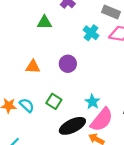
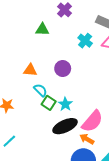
cyan star: (92, 102) -> (65, 104), moved
cyan semicircle: (27, 105) -> (40, 90), moved

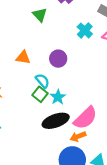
green triangle: (42, 29) -> (40, 15), turned 40
cyan semicircle: (40, 90) -> (42, 81), moved
orange arrow: (87, 139) -> (78, 137), turned -56

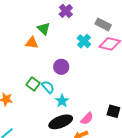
orange triangle: (23, 57) -> (32, 43), moved
green square: (40, 94) -> (33, 84), moved
pink semicircle: (85, 118) -> (87, 119), size x0.6

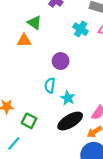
green square: (33, 84) -> (29, 121), moved
cyan semicircle: (48, 87) -> (50, 85), turned -120

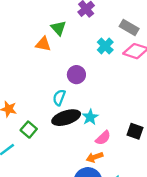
cyan star: (68, 98) -> (90, 117), moved
black ellipse: (70, 121) -> (66, 118), moved

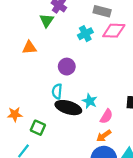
green triangle: (58, 28) -> (47, 20), moved, turned 32
cyan cross: (105, 46) -> (85, 34), turned 32
black ellipse: (66, 118) -> (68, 108), turned 50

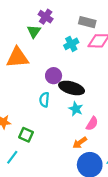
orange triangle: (29, 48) -> (17, 58), size x1.6
black ellipse: (68, 108) -> (72, 88), moved
orange arrow: (104, 136) -> (80, 143), moved

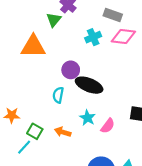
cyan star: (76, 109) -> (87, 118), moved
orange arrow: (80, 143) -> (63, 132), moved, turned 48
cyan line: (12, 157) -> (24, 147), moved

